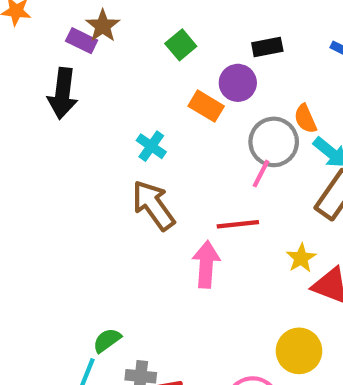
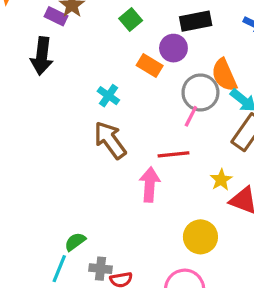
black rectangle: (267, 47) -> (196, 21), size x1.4
orange semicircle: (305, 119) -> (224, 75), size x1.5
yellow circle: (299, 351) -> (200, 237), moved

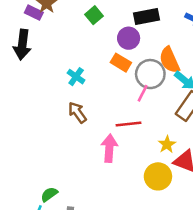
orange rectangle: (150, 66) -> (121, 63), moved
brown arrow: (110, 140) -> (77, 112), size x0.7
yellow circle: (200, 237) -> (158, 176), moved

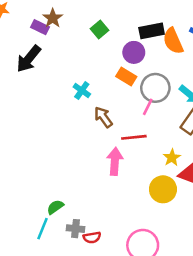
black arrow: (22, 45) -> (29, 59), turned 32
orange semicircle: (169, 60) -> (173, 41), moved
brown arrow: (77, 112) -> (103, 117), moved

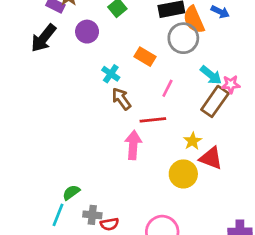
purple circle: (134, 52) -> (87, 32), moved
gray circle: (155, 88) -> (183, 38), moved
cyan cross: (82, 90) -> (111, 74), moved

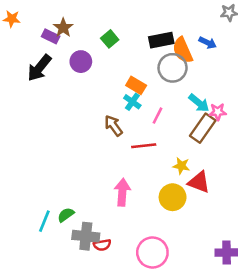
cyan cross: (111, 74) -> (132, 102), moved
yellow star: (193, 141) -> (181, 166), turned -30
pink arrow: (133, 145) -> (122, 192), moved
cyan line: (58, 215) -> (44, 221), moved
gray cross: (92, 215) -> (86, 236), size x1.5

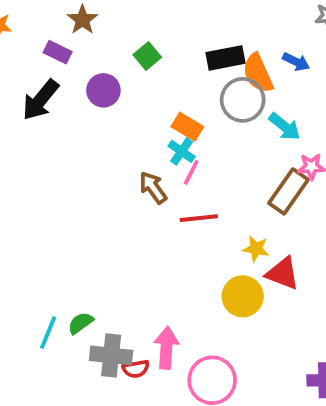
brown star: (63, 28) -> (82, 20), moved
cyan arrow: (199, 103) -> (285, 127), moved
pink line: (157, 116) -> (191, 172), moved
pink arrow: (122, 192) -> (166, 348), moved

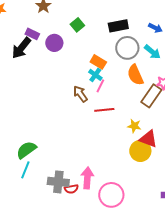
purple rectangle: (58, 52) -> (32, 34), moved
orange semicircle: (258, 73) -> (135, 75), moved
cyan arrow: (285, 127) -> (152, 52), moved
yellow circle: (243, 296) -> (140, 151), moved
green semicircle: (81, 323) -> (26, 150), moved, size x1.5

